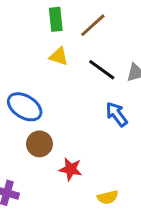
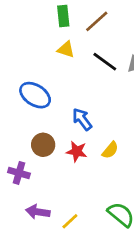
blue arrow: (117, 114) -> (82, 119), moved
brown circle: (39, 144) -> (43, 145), moved
yellow semicircle: (108, 197) -> (110, 150), moved, turned -36

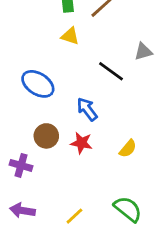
black line: (105, 62) -> (111, 71), moved
yellow semicircle: (110, 150) -> (128, 149), moved
purple arrow: (38, 212) -> (22, 210), moved

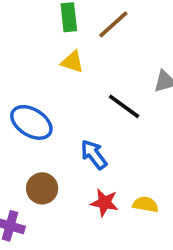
red star: (81, 143) -> (104, 203), moved
yellow semicircle: (128, 149) -> (145, 204), turned -120

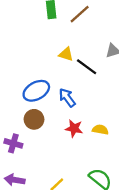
yellow triangle: (72, 62) -> (66, 54), moved
blue ellipse: (31, 122) -> (36, 91), moved, turned -60

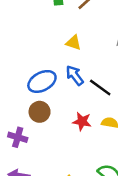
black line: (87, 67) -> (100, 88), moved
blue arrow: (67, 98) -> (75, 75), moved

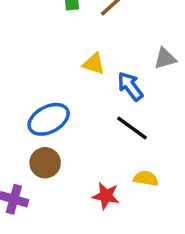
blue arrow: (75, 75) -> (130, 86), moved
red star: (82, 121) -> (106, 196), moved

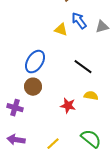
blue arrow: (130, 86) -> (79, 21), moved
blue ellipse: (49, 119) -> (35, 62), turned -30

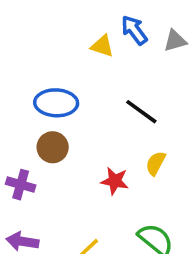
blue ellipse: (35, 62) -> (56, 103), turned 60
yellow semicircle: (91, 96) -> (156, 163), turned -72

